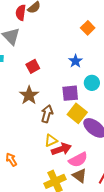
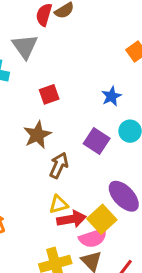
purple square: (70, 93) -> (97, 141), turned 30
yellow square: (77, 113) -> (102, 219), moved

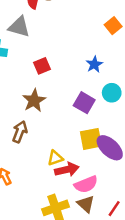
gray triangle: (25, 46) -> (19, 27), turned -35
brown arrow: (59, 165) -> (20, 132), moved
yellow square: (102, 219) -> (91, 139), moved, turned 35

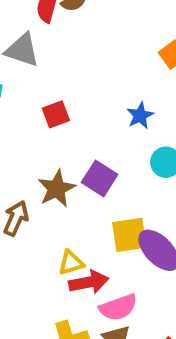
brown star: (34, 100) -> (57, 189), moved
purple square: (84, 103) -> (100, 178), moved

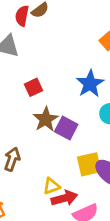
blue star: (140, 116) -> (90, 84), size x1.5
brown star: (57, 189) -> (46, 119), moved

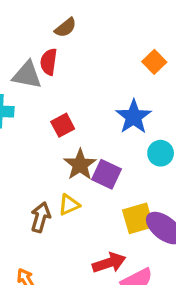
red semicircle: (22, 16) -> (49, 62), moved
yellow triangle: (51, 186) -> (69, 205), moved

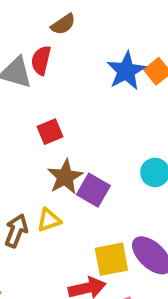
blue star: (134, 117) -> (126, 71), moved
yellow square: (138, 218) -> (111, 259), moved

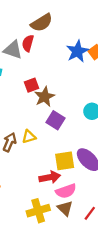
brown semicircle: (63, 24) -> (42, 23), size x1.5
brown star: (65, 177) -> (45, 97), moved

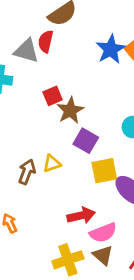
yellow square: (65, 161) -> (104, 171), moved

